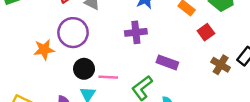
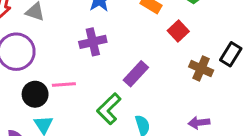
purple rectangle: (167, 62) -> (136, 74), turned -60
pink line: (108, 77) -> (64, 85), moved

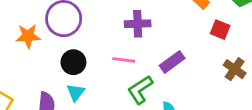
red square: (178, 31) -> (220, 30), turned -36
pink line: (64, 85) -> (124, 60), moved

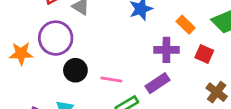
purple cross: (138, 24) -> (166, 50), moved
black circle: (73, 62) -> (75, 70), moved

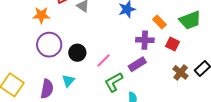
purple circle: (56, 38) -> (49, 45), moved
orange star: (21, 53) -> (41, 15), moved
pink line: (111, 80) -> (104, 60), turned -56

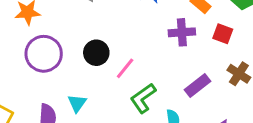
black circle: (77, 53) -> (96, 53), moved
purple rectangle: (137, 64) -> (198, 85), moved

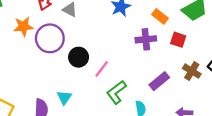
purple circle: (44, 54) -> (50, 38), moved

